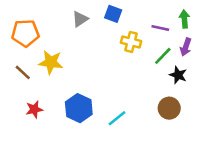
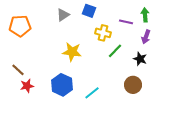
green line: (163, 56) -> (115, 51), moved
yellow star: (51, 62) -> (72, 52), moved
brown line: (23, 72) -> (18, 70), moved

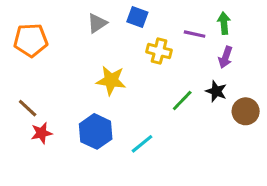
green line: (115, 51) -> (182, 100), moved
brown circle: (133, 85) -> (246, 111), moved

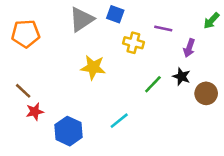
gray triangle: (97, 23) -> (81, 19), size x1.5
green arrow: (224, 23) -> (211, 21), moved, turned -132
blue hexagon: (96, 131) -> (69, 131), moved

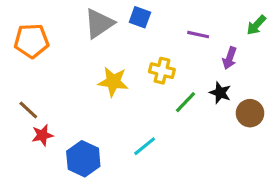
yellow cross: (133, 43) -> (162, 71), moved

